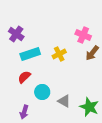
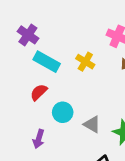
cyan rectangle: (30, 54) -> (47, 62), turned 48
yellow cross: (59, 54) -> (85, 62), turned -32

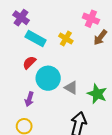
cyan circle: (63, 112) -> (48, 78), size x1.5

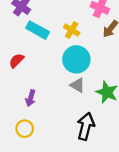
red semicircle: (29, 63) -> (16, 61), moved
cyan circle: (48, 78) -> (76, 59), moved

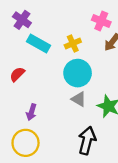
yellow cross: (72, 30) -> (73, 43), turned 35
yellow circle: (25, 129) -> (26, 143), size x1.5

